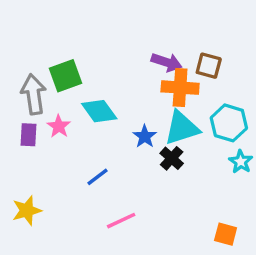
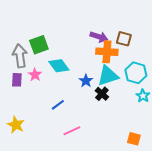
yellow star: (27, 211) -> (16, 125), turned -30

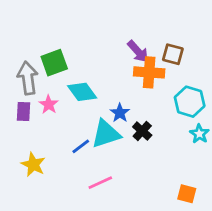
purple arrow: (99, 37) -> (138, 51), turned 30
cyan triangle: (108, 76) -> (106, 134), moved
yellow star: (16, 125) -> (33, 165), moved

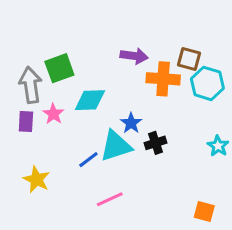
purple arrow: (138, 51) -> (134, 56), moved, turned -40
cyan diamond: (82, 92) -> (90, 100), turned -56
cyan hexagon: (190, 102) -> (207, 83), moved
black cross: (142, 131) -> (155, 143), turned 30

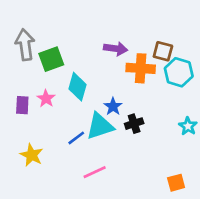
gray arrow: (30, 85) -> (25, 45), moved
cyan diamond: (90, 100) -> (78, 87), turned -72
orange square: (204, 211) -> (176, 183), turned -30

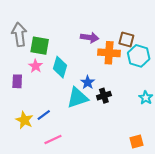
green square: (51, 59) -> (40, 46), turned 30
pink star: (46, 99) -> (36, 66), moved
blue line: (76, 138) -> (44, 115), moved
pink line: (95, 172) -> (53, 139), moved

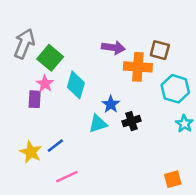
gray arrow: (19, 34) -> (24, 44), turned 30
green square: (40, 46) -> (50, 58), turned 30
cyan hexagon: (139, 56) -> (175, 89), moved
purple rectangle: (17, 81) -> (35, 99), moved
cyan triangle: (77, 98) -> (98, 124), size x0.7

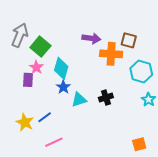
blue star: (111, 104) -> (63, 87), moved

